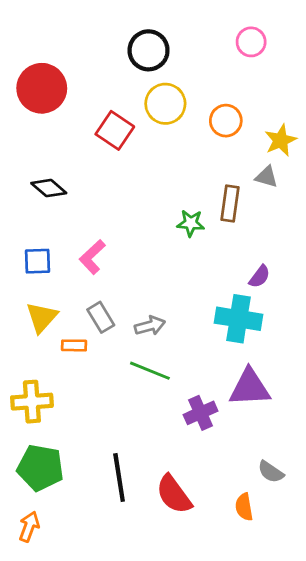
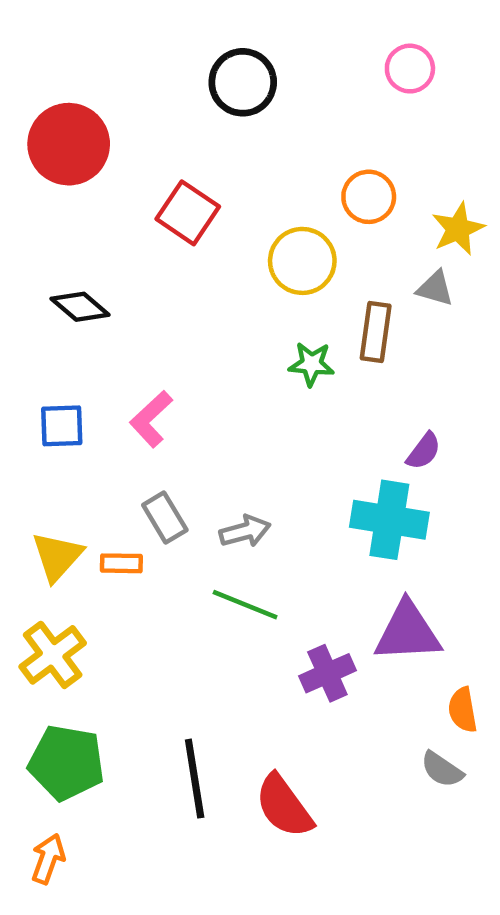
yellow circle: (165, 104) -> (302, 261), moved
yellow triangle: (42, 317) -> (57, 556), moved
yellow cross: (32, 402) -> (53, 655), turned -33
orange semicircle: (244, 507) -> (463, 710), moved

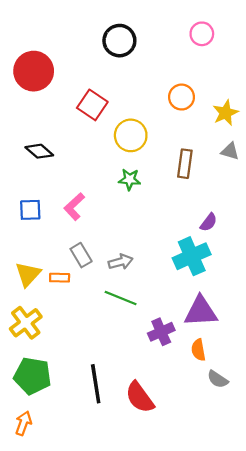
yellow circle: (302, 261) -> (131, 135), moved
gray triangle: (435, 288) -> (230, 151), moved
green star: (311, 364) -> (130, 179), moved
cyan cross: (389, 520) -> (192, 256), turned -33
orange semicircle: (463, 710) -> (198, 350), moved

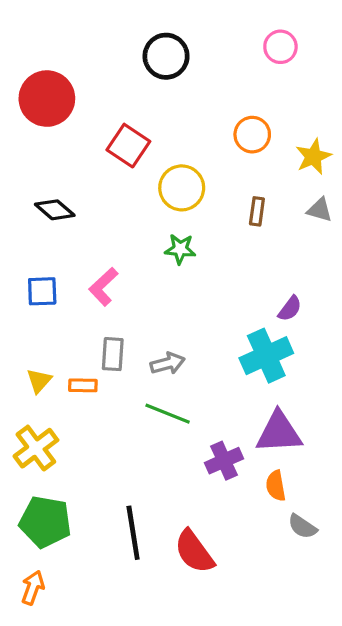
brown rectangle: (185, 164) -> (257, 211), moved, size x0.7
gray rectangle: (81, 255) -> (113, 354), turned 35
yellow triangle: (28, 274) -> (39, 381), size x0.7

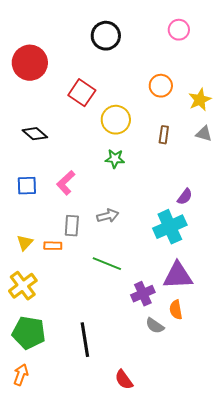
gray arrow: (168, 363) -> (108, 216), moved
gray semicircle: (302, 526) -> (155, 326), moved
red semicircle: (194, 552) -> (124, 380), moved, size x0.7

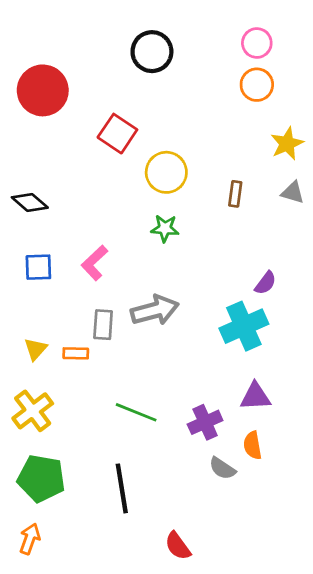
orange circle: (161, 86) -> (257, 85), moved
black diamond: (35, 134) -> (30, 202), moved
gray arrow: (108, 216) -> (155, 310), size x1.5
green line: (107, 264) -> (136, 412), moved
purple triangle: (178, 276) -> (255, 396), size x0.7

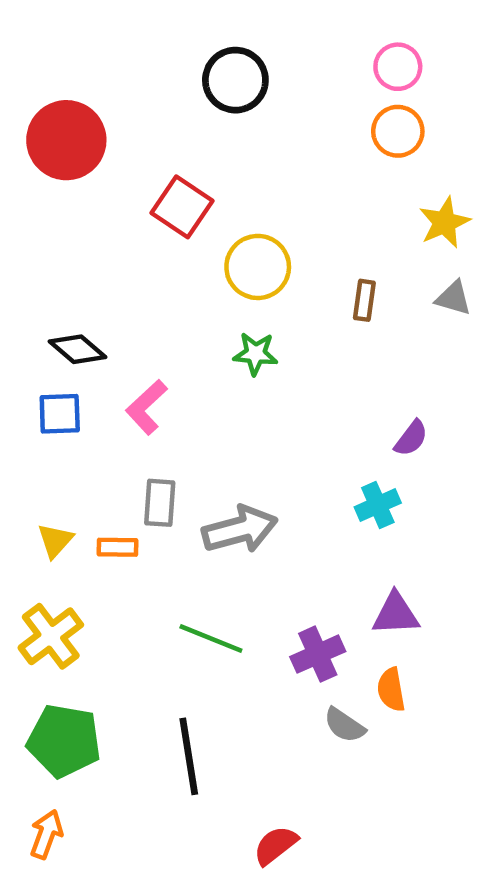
black diamond: (30, 202) -> (77, 349), moved
gray arrow: (155, 310) -> (240, 529), moved
cyan cross: (244, 326) -> (378, 505), size x0.6
red semicircle: (178, 546) -> (275, 845), turned 88

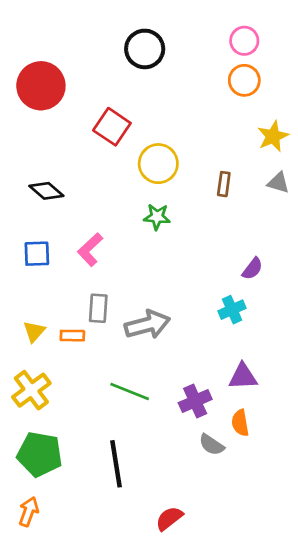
black diamond: (77, 349) -> (46, 191), moved

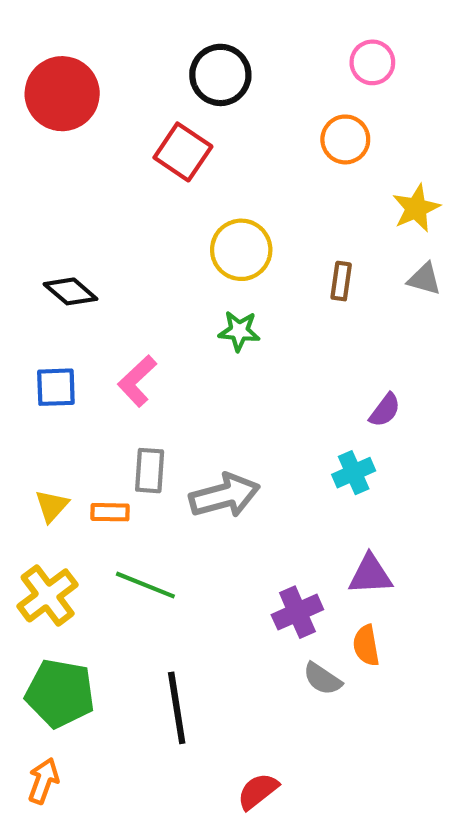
orange circle: (244, 80) -> (345, 139), moved
red circle: (41, 86) -> (62, 94), moved
red square: (112, 127) -> (183, 152), moved
green line: (130, 391) -> (145, 585), moved

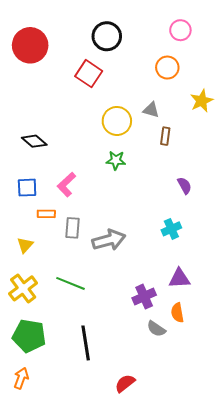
gray triangle: (424, 279) -> (151, 110), moved
purple semicircle: (385, 410) -> (184, 186), moved, turned -66
orange rectangle: (110, 512) -> (46, 214), moved

